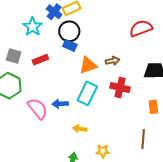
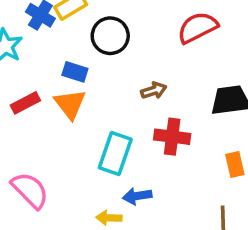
black circle: (69, 31) -> (110, 36), moved
orange triangle: (88, 65) -> (70, 104), moved, turned -42
blue arrow: (60, 104) -> (137, 196), moved

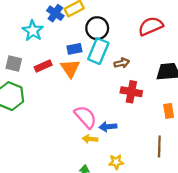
blue rectangle: (75, 72) -> (74, 49), turned -32
cyan rectangle: (115, 153) -> (98, 51), moved
pink semicircle: (30, 190) -> (86, 117), moved

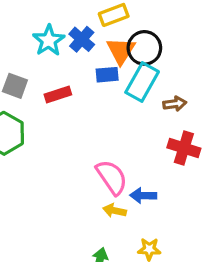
blue cross: (55, 13) -> (82, 39), moved
orange triangle: (70, 68) -> (121, 51), moved

